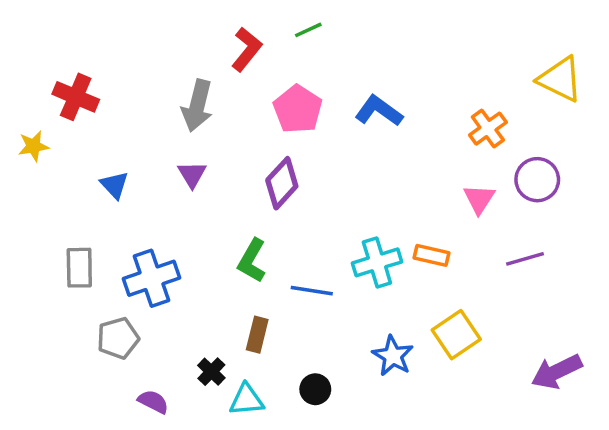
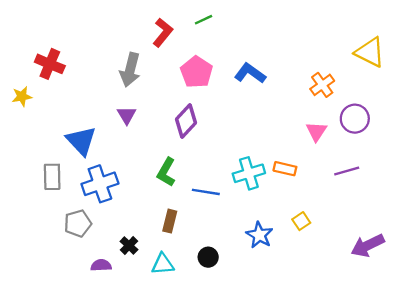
blue triangle: (114, 185) -> (81, 141), moved, size x1.6
yellow square: (456, 335) -> (301, 221), size x0.6
black cross: (211, 372) -> (129, 246), moved
purple semicircle: (153, 402) -> (101, 265), turned -30

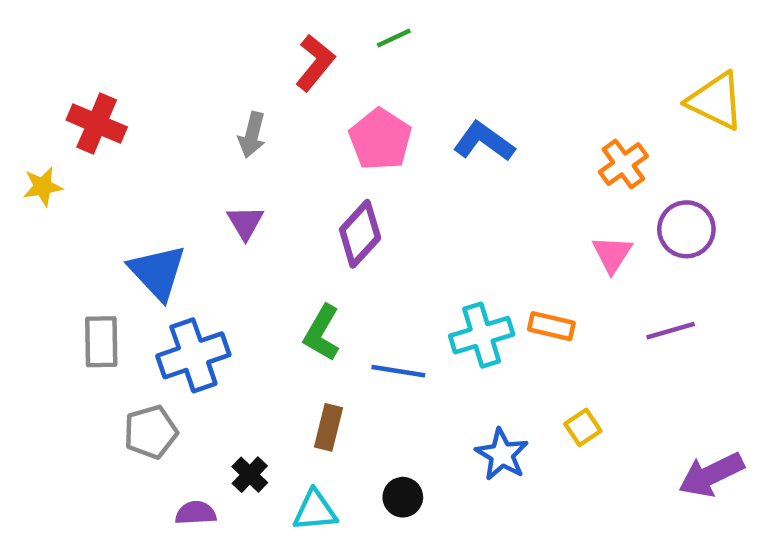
gray arrow: (130, 70) -> (252, 135), size x0.7

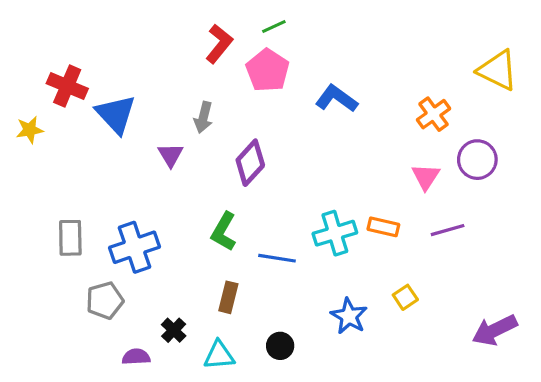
gray arrow: (252, 135) -> (203, 117), moved
pink pentagon: (380, 139) -> (268, 70), moved
blue triangle: (157, 272) -> (116, 114), moved
purple line: (671, 331) -> (448, 230), moved

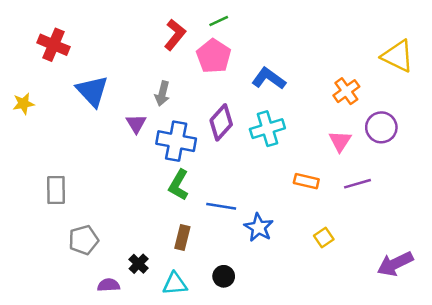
red cross: (67, 86) -> (53, 45), moved
purple diamond: (250, 163) -> (221, 122), moved
cyan cross: (335, 233) -> (267, 129), moved
blue cross: (135, 247) -> (176, 141), moved, turned 30
blue star: (349, 316) -> (259, 227), moved

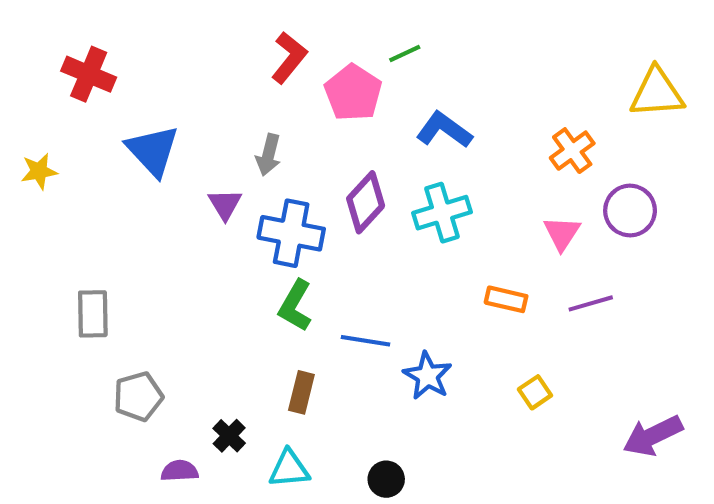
green line: (219, 21) -> (405, 53), moved
yellow triangle: (398, 56) -> (657, 93), turned -30
black circle: (224, 276) -> (386, 479), moved

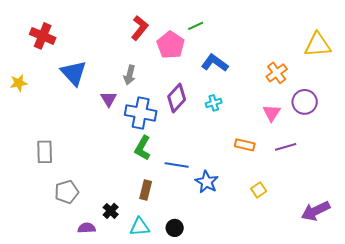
cyan cross: (442, 213) -> (214, 103), size x0.6
black circle: (386, 479) -> (175, 228), moved

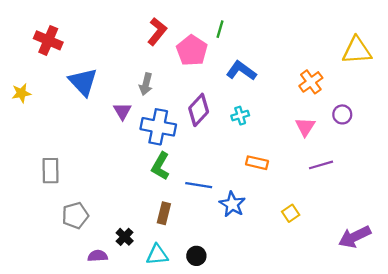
green line: (196, 26) -> (220, 29), turned -49
purple circle: (305, 102) -> (342, 114), size x0.7
orange rectangle: (245, 145) -> (257, 163), moved

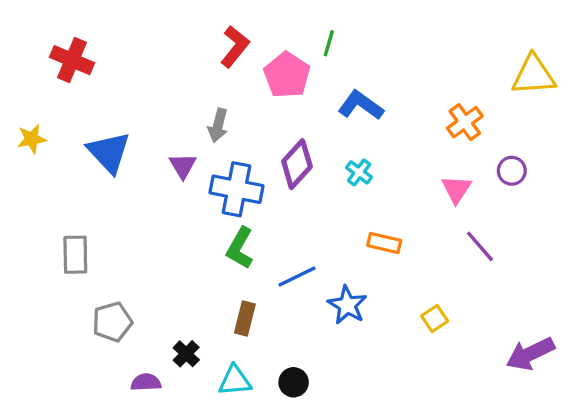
blue triangle: (83, 82) -> (109, 152), moved
cyan cross: (240, 116) -> (359, 172), turned -36
purple line: (321, 165) -> (480, 246), turned 65
blue line: (199, 185) -> (297, 277), turned -35

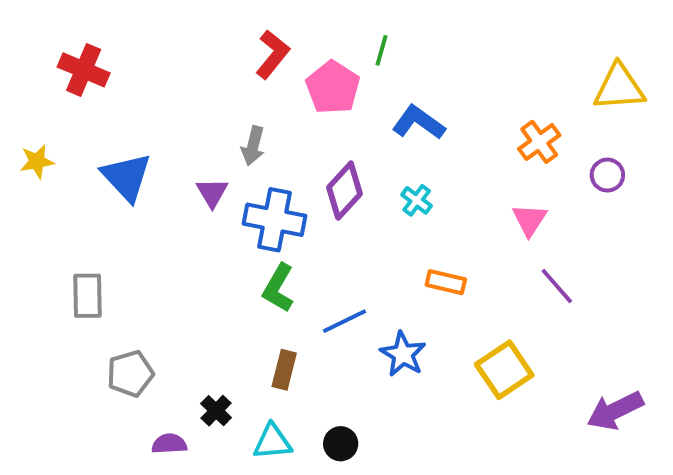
purple circle: (512, 171) -> (607, 175), moved
yellow square: (435, 319) -> (504, 370), size x1.8

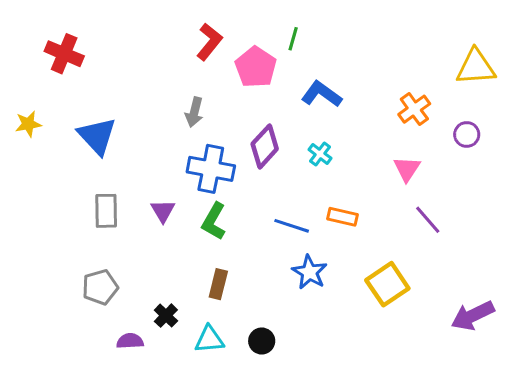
purple triangle: (212, 193) -> (163, 211), moved
gray rectangle: (88, 296) -> (106, 211), moved
blue line: (345, 321) -> (292, 226), moved, turned 44

